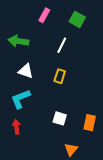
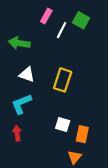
white line: (62, 45) -> (62, 30), moved
yellow rectangle: (60, 76) -> (63, 80), size x1.5
orange rectangle: (90, 123) -> (82, 134), moved

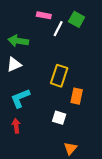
pink rectangle: (46, 16) -> (44, 15), turned 72
white triangle: (27, 75) -> (14, 64), moved, turned -42
orange rectangle: (82, 134) -> (77, 96), moved

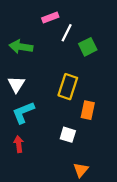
pink rectangle: (44, 15) -> (50, 17), turned -32
green square: (77, 19) -> (88, 47), moved, turned 35
white triangle: (14, 64) -> (16, 84), moved, turned -35

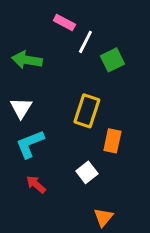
pink rectangle: (50, 17) -> (64, 22), turned 49
white square: (68, 135) -> (87, 172), turned 35
red arrow: (19, 144) -> (36, 184), moved, turned -42

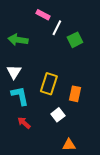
yellow rectangle: (87, 111) -> (49, 84), moved
cyan L-shape: (30, 144) -> (20, 96), turned 100
orange triangle: (103, 217) -> (69, 145), turned 48

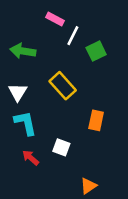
yellow rectangle: (49, 84) -> (63, 86), moved, turned -60
white square: (58, 115) -> (61, 147), moved, turned -32
orange triangle: (69, 145) -> (88, 186), turned -32

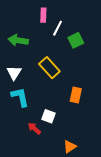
pink rectangle: (55, 19) -> (43, 15), turned 64
red arrow: (31, 158) -> (34, 128), moved

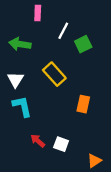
pink rectangle: (43, 15) -> (38, 13), moved
white square: (48, 116) -> (61, 144), moved
orange triangle: (70, 147) -> (94, 161), moved

